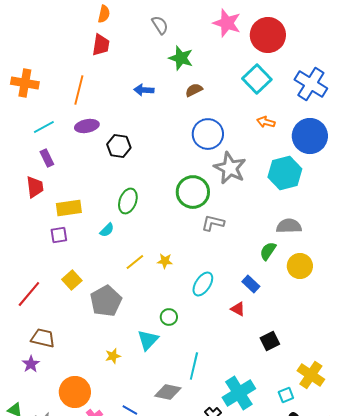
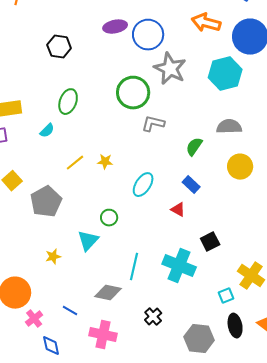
orange arrow: (266, 122) -> (206, 23), size x1.6
purple ellipse: (87, 126) -> (115, 27), moved
green semicircle: (268, 251) -> (194, 147), moved
cyan cross: (239, 393) -> (179, 266), moved, turned -36

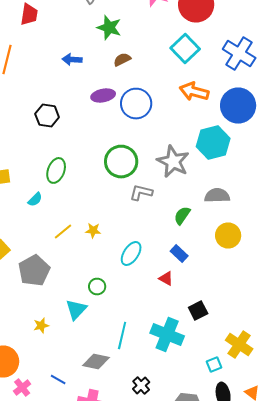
gray star: (170, 69) -> (173, 162), moved

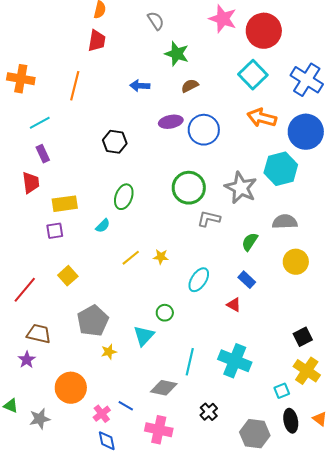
gray pentagon: (34, 270) -> (93, 321), moved
black square: (198, 310) -> (303, 337), moved
pink cross: (22, 388) -> (102, 414), moved

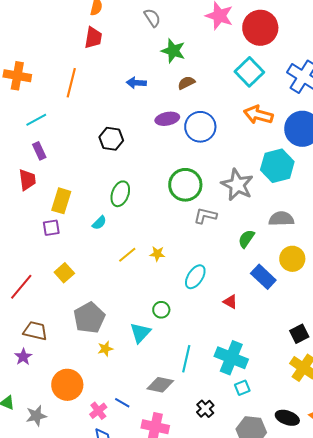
yellow rectangle: (65, 204) -> (61, 201), turned -65
blue rectangle: (247, 280) -> (263, 277), moved, size x1.4
cyan square: (282, 391) -> (242, 388), moved
black ellipse: (291, 421) -> (287, 418), turned -60

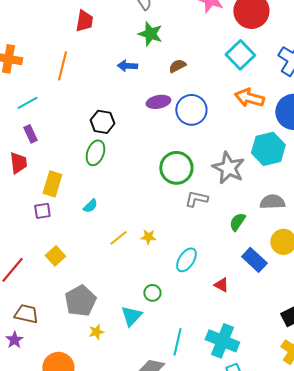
green star: (173, 51) -> (150, 34), moved
green ellipse: (120, 194) -> (95, 153), moved

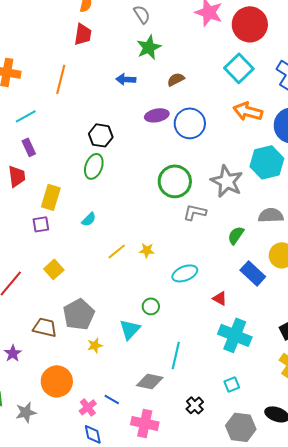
green star: (150, 34) -> (149, 47), turned 30
cyan ellipse: (186, 260) -> (185, 273), turned 35
brown trapezoid: (26, 314) -> (45, 327), moved
cyan cross: (222, 341) -> (235, 335), moved

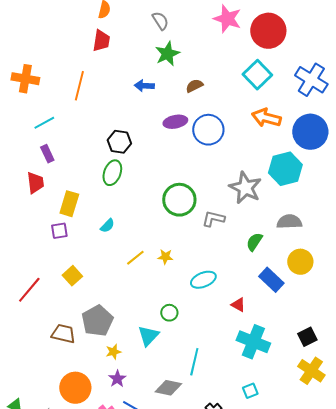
green circle: (175, 181) -> (179, 200), moved
purple star: (13, 353) -> (117, 379), moved

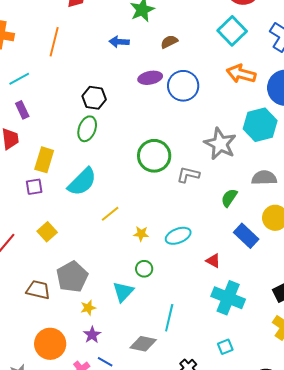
cyan semicircle: (107, 226) -> (82, 182), size x2.0
yellow star: (165, 257) -> (141, 234), moved

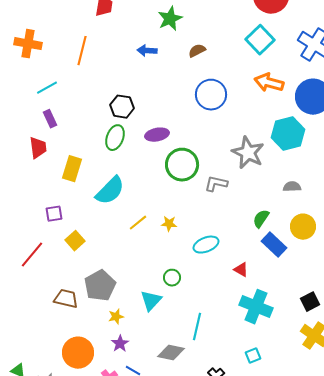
purple ellipse: (150, 78) -> (157, 135), moved
gray semicircle: (264, 178) -> (292, 187), size x0.7
purple square: (34, 187) -> (54, 214), moved
green semicircle: (229, 198) -> (261, 219), moved
yellow star: (141, 234) -> (169, 224), moved

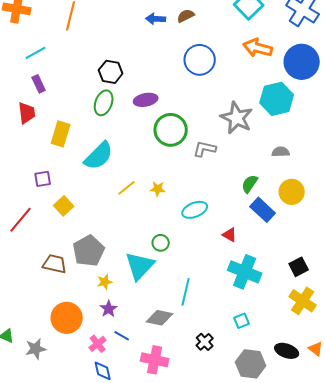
blue arrow: (147, 51) -> (156, 19), moved
cyan triangle: (151, 301) -> (140, 266), size x1.4

